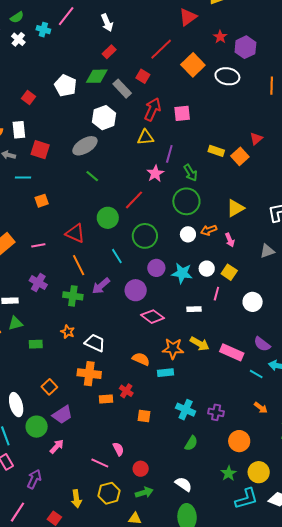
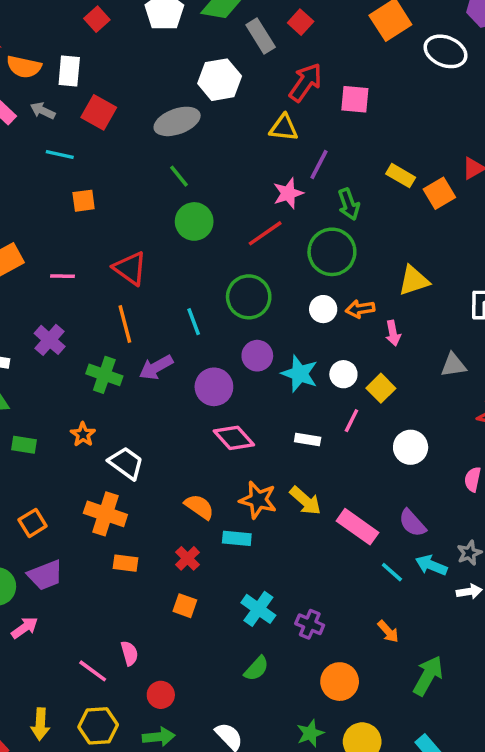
red line: (134, 200) -> (265, 233), moved
green circle: (108, 218) -> (194, 221), moved
red cross: (126, 391) -> (187, 558), moved

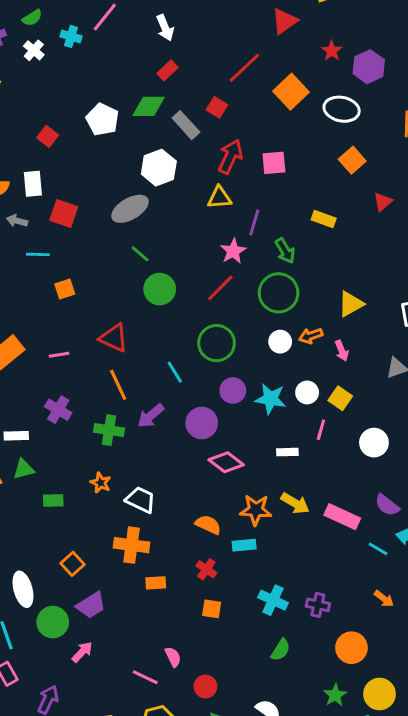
orange square: (439, 193) -> (352, 160), moved

